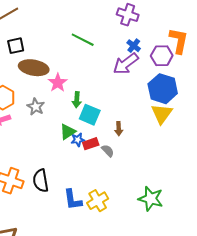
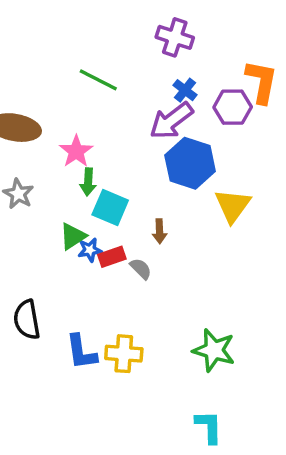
pink star: (58, 83) -> (76, 151), moved
blue hexagon: (163, 89) -> (190, 163), moved
yellow cross: (98, 201) -> (124, 354), turned 35

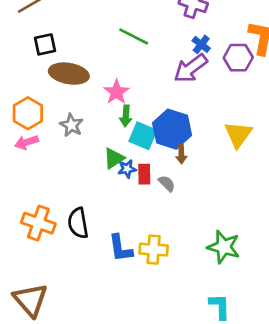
blue hexagon: (190, 163) -> (172, 129), moved
red rectangle: (112, 257) -> (144, 174), turned -72

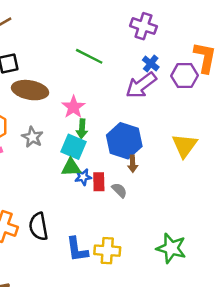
cyan square: (143, 136) -> (73, 147), moved
green triangle: (114, 158) -> (71, 167), turned 30

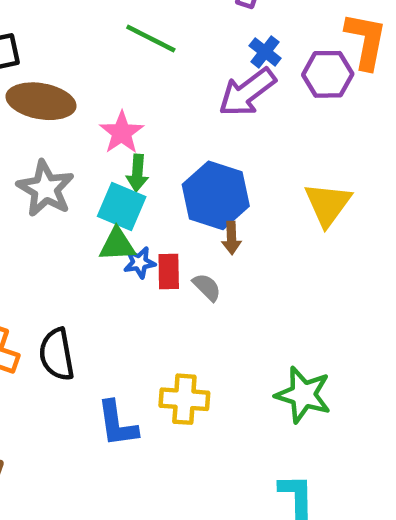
gray star: (32, 137) -> (45, 189), size x1.4
blue L-shape: (77, 249) -> (117, 424), moved

